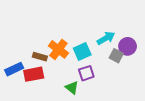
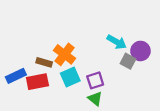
cyan arrow: (106, 38) -> (117, 42), turned 60
cyan square: (82, 52) -> (70, 77), moved
green triangle: (72, 88) -> (95, 99), moved

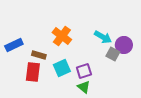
orange cross: (65, 54) -> (62, 36), moved
blue rectangle: (16, 76) -> (14, 45), moved
red rectangle: (37, 82) -> (33, 72), turned -72

